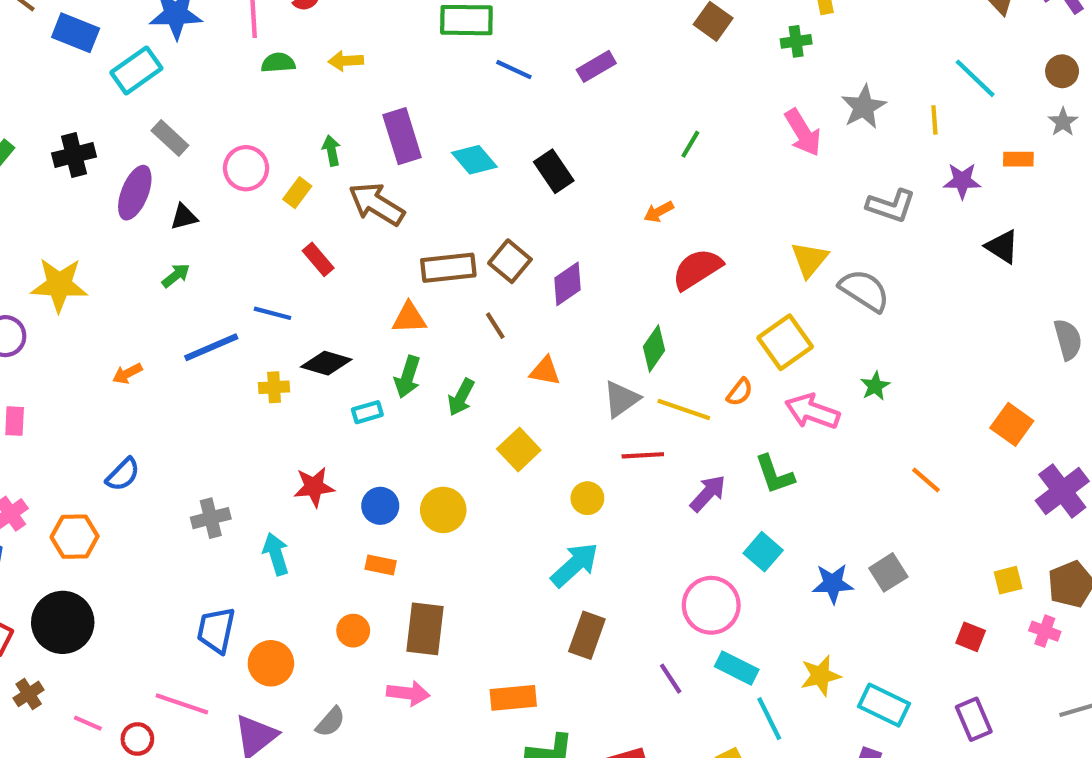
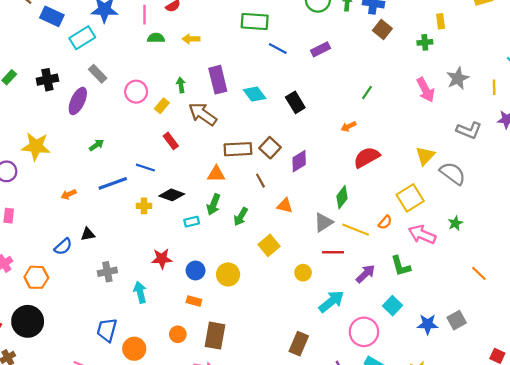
black triangle: (184, 217) -> (88, 234), moved
cyan arrow: (575, 565) -> (331, 301), moved

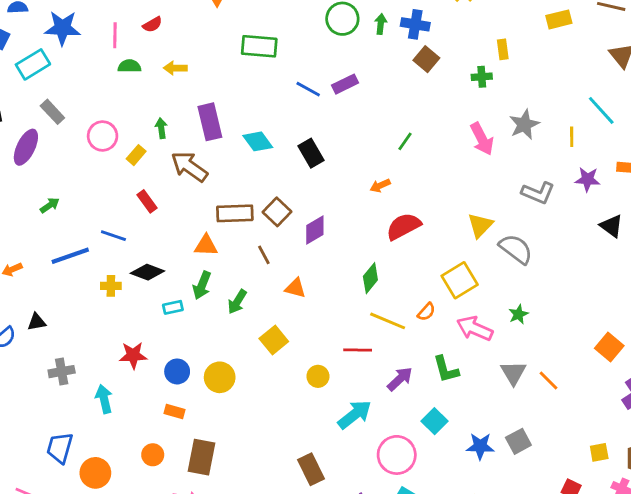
blue line: (278, 49) -> (308, 89), moved
gray triangle: (323, 222) -> (513, 373), moved, turned -30
brown rectangle: (299, 344) -> (311, 469), turned -50

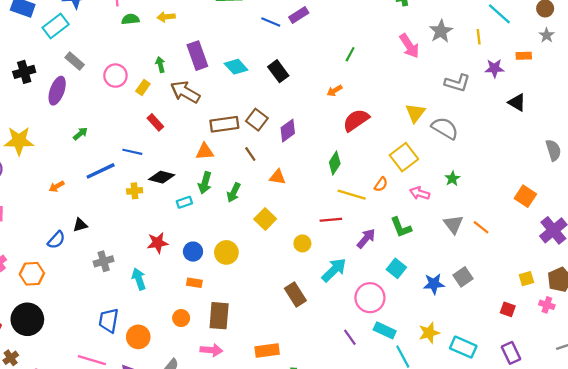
pink arrow: (475, 328) -> (420, 193), size x0.7
brown rectangle: (311, 469) -> (295, 294), moved

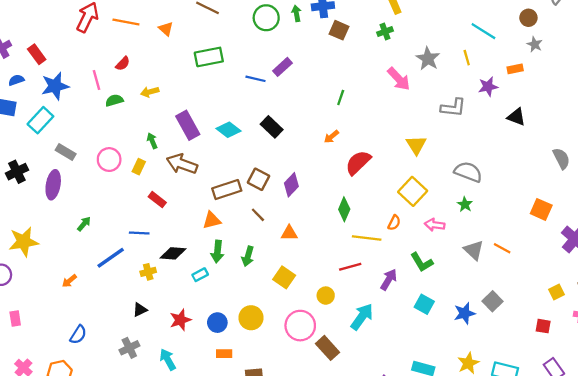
gray semicircle: (445, 128) -> (468, 172), moved
black triangle: (80, 225) -> (140, 310), moved
pink circle: (370, 298) -> (300, 326), moved

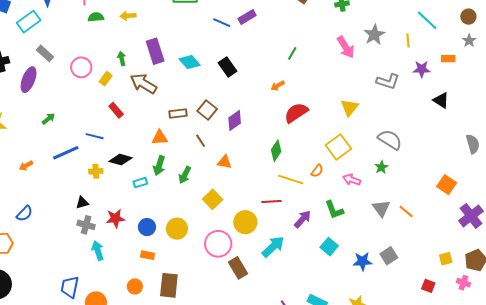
brown rectangle: (227, 190) -> (178, 113), size x0.7
yellow circle: (326, 296) -> (245, 222), size x1.5
gray cross: (129, 348) -> (86, 225), moved, turned 30

